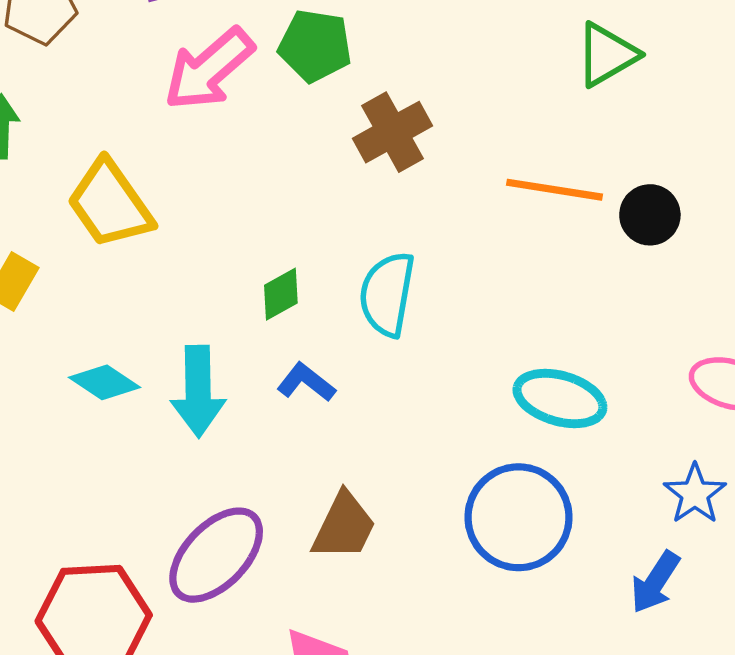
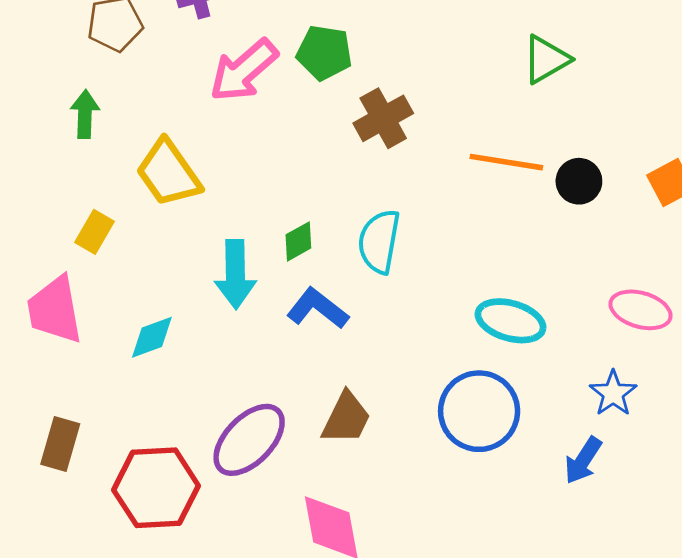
cyan diamond: (104, 382) -> (152, 337), moved, turned -54
blue L-shape: (306, 382) -> (318, 309), size x1.4
cyan arrow: (198, 391) -> (235, 274), moved

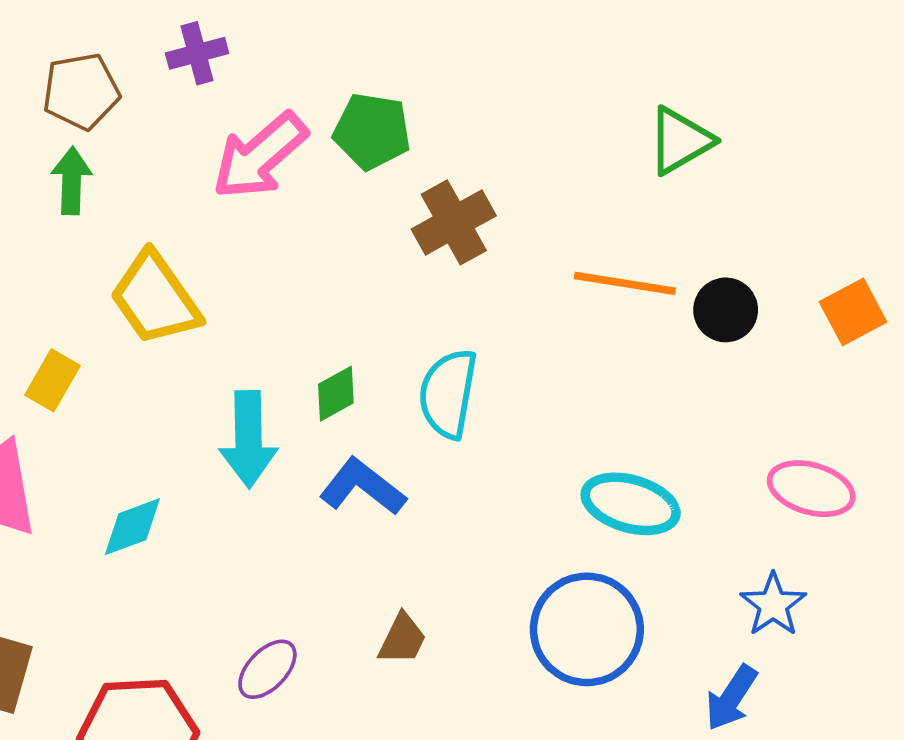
green arrow: (85, 114) -> (72, 181), moved
brown trapezoid: (346, 418) -> (402, 639), size x0.7
purple ellipse: (249, 440) -> (267, 669), size x0.6

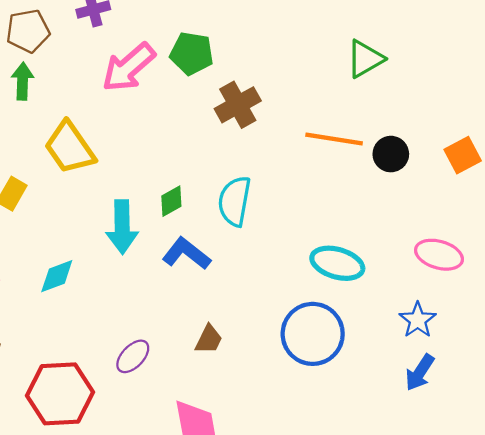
blue arrow: (731, 698) -> (420, 372), moved

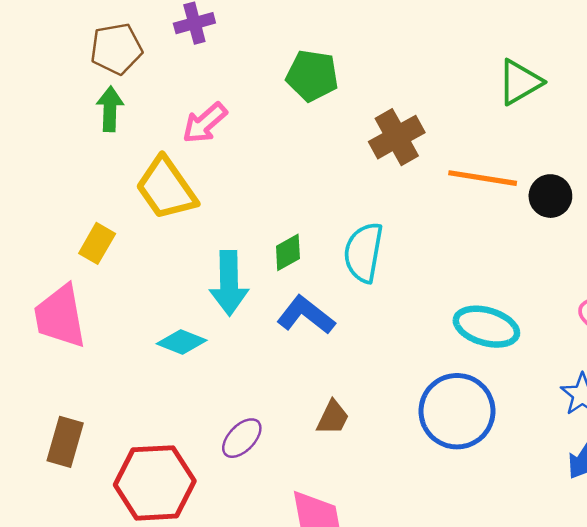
pink arrow: (129, 67) -> (205, 123), moved, size x0.7
brown cross: (238, 105) -> (397, 137), moved
cyan diamond: (57, 276) -> (182, 342), moved, turned 42

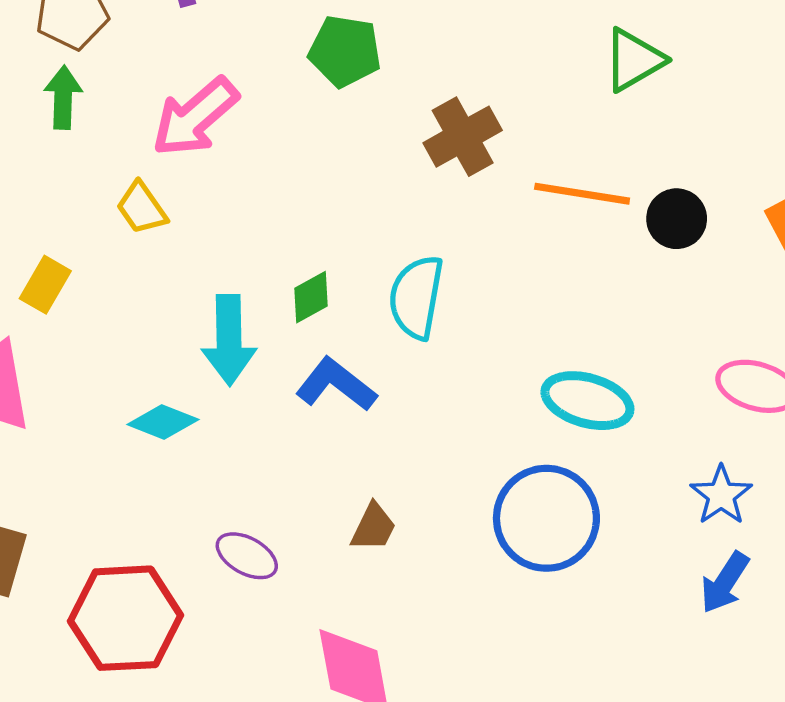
pink arrow: (205, 123) -> (195, 117), size x1.4
yellow trapezoid: (166, 188) -> (142, 208), size x0.6
purple ellipse: (242, 438) -> (247, 556), turned 75

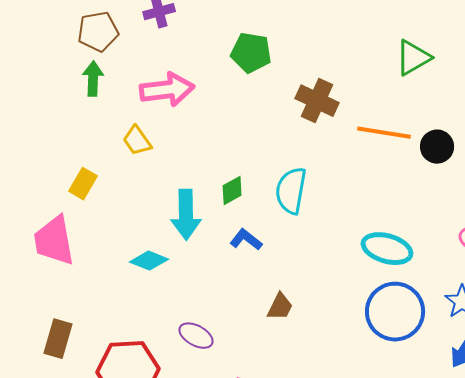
pink arrow: (195, 117) -> (167, 90), turned -146
brown cross: (463, 137) -> (317, 101), turned -36
blue L-shape: (336, 385) -> (246, 240), size x0.7
blue circle: (546, 518) -> (395, 312), moved
brown trapezoid: (373, 527) -> (280, 307), moved

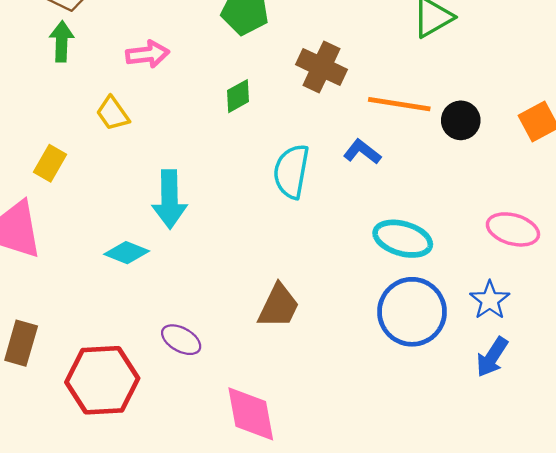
pink arrow: (167, 90) -> (147, 54), size x0.7
green diamond: (232, 191) -> (238, 96), moved
blue L-shape: (246, 240) -> (362, 152), moved
brown trapezoid: (280, 307) -> (279, 306), size x1.4

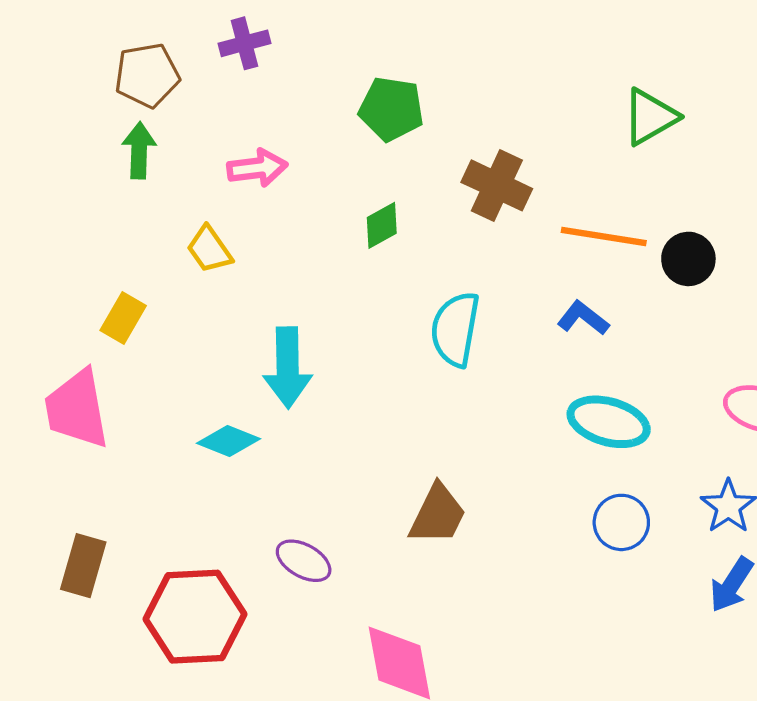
blue L-shape: (362, 152) -> (583, 318), moved
blue circle: (412, 312) -> (621, 522), size x0.6

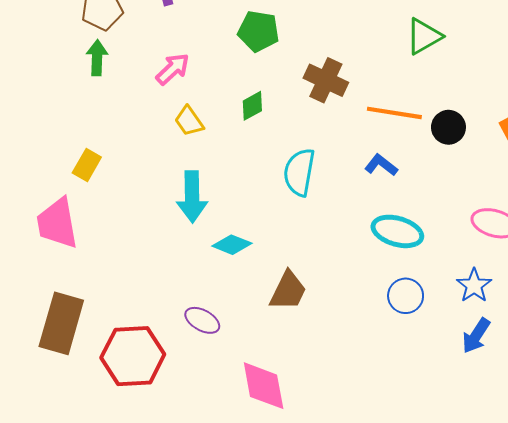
pink arrow: (257, 168) -> (173, 69), turned -36
yellow trapezoid: (209, 249) -> (189, 121), moved
cyan diamond: (229, 441) -> (232, 245), moved
brown rectangle: (83, 566) -> (61, 323), size x1.5

